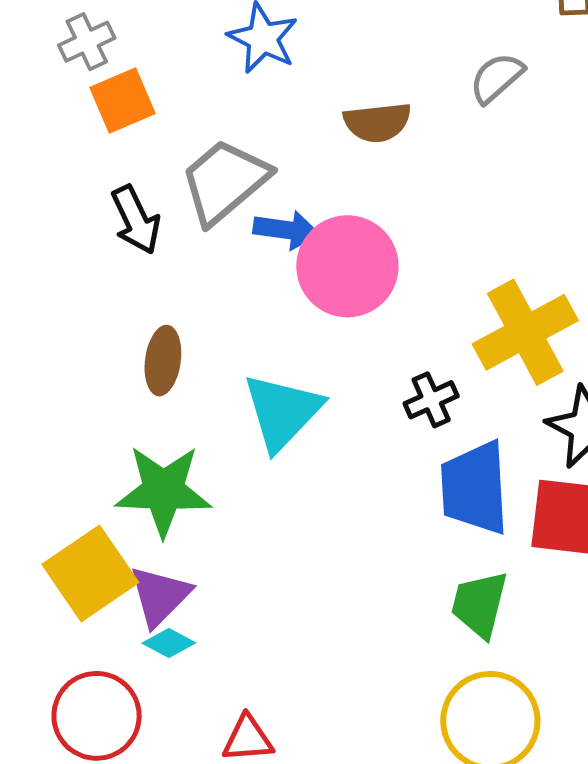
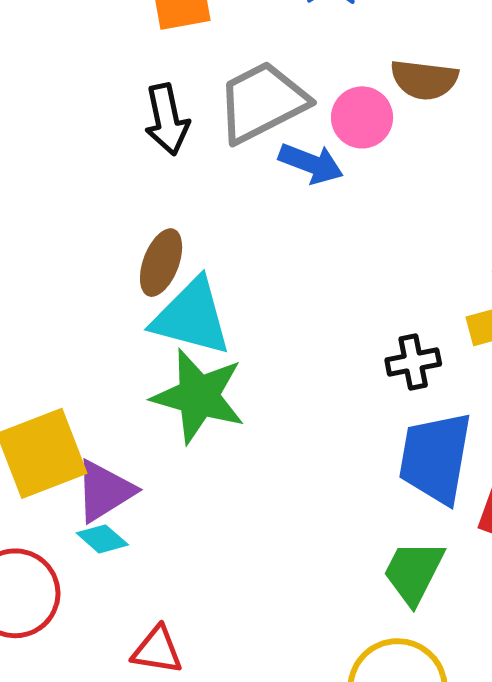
pink circle: (347, 266) -> (362, 117), moved, size x0.6
cyan triangle: (282, 412) -> (192, 317), moved, turned 48
green star: (163, 491) -> (199, 396), moved

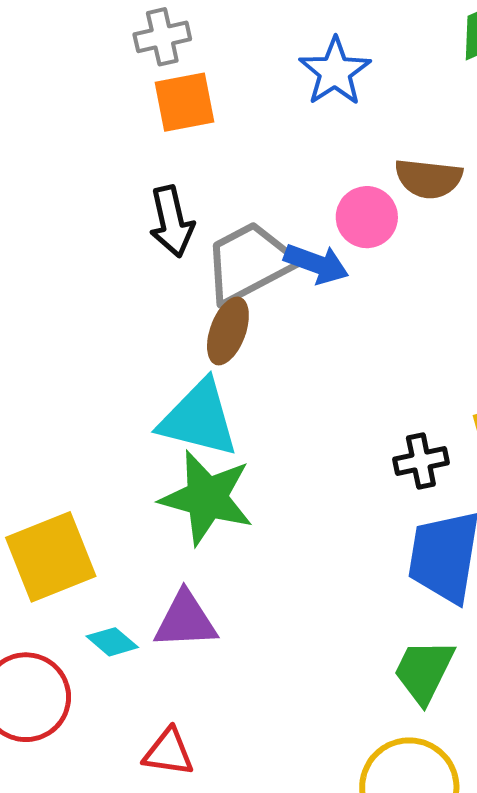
gray trapezoid: (262, 102) -> (249, 263), moved
brown ellipse: (161, 263) -> (228, 331), moved
purple triangle: (104, 491) -> (186, 620), moved, turned 30

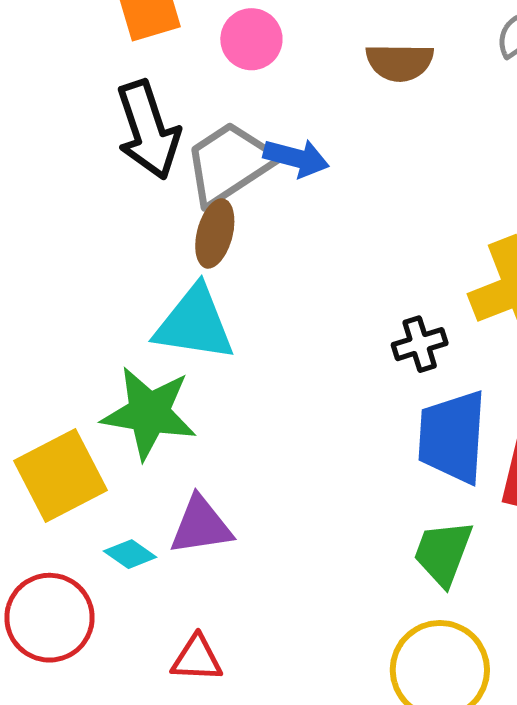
pink circle: (367, 217) -> (251, 39), moved
black arrow: (172, 221) -> (148, 130), size x1.4
green star: (207, 498) -> (149, 413), moved

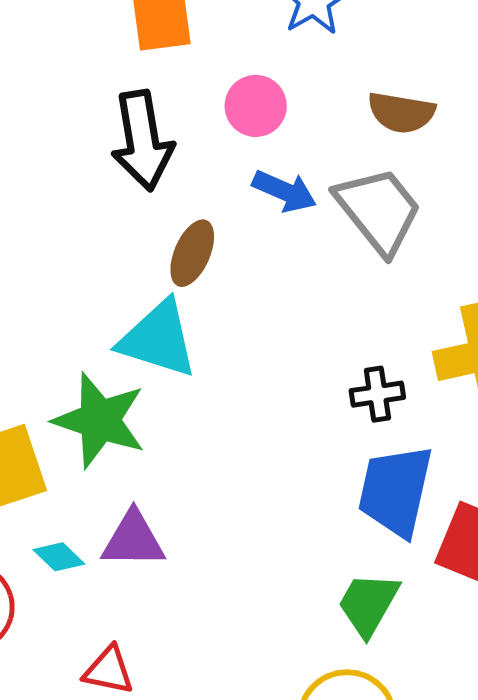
pink circle: (251, 39) -> (256, 106), moved
gray trapezoid: (229, 163) -> (379, 210), moved, turned 76

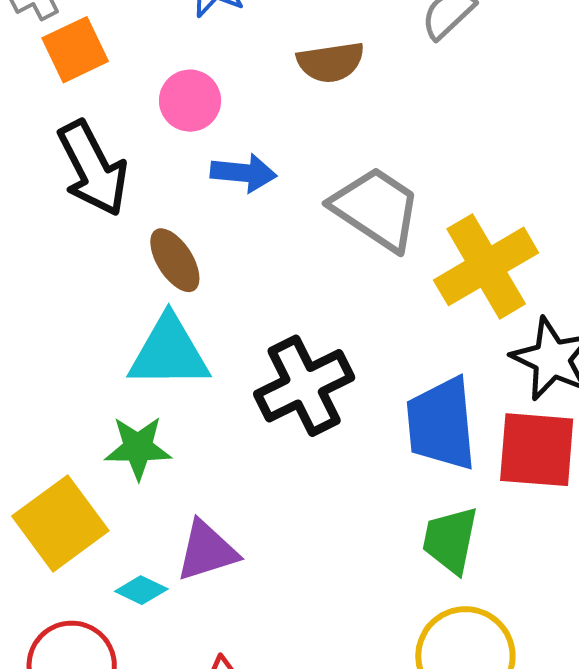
gray trapezoid: (379, 210) -> (376, 209), moved
brown ellipse: (192, 253) -> (175, 260), turned -38
black cross: (377, 394) -> (304, 386), moved, size x1.8
green star: (100, 420) -> (138, 448), size x0.7

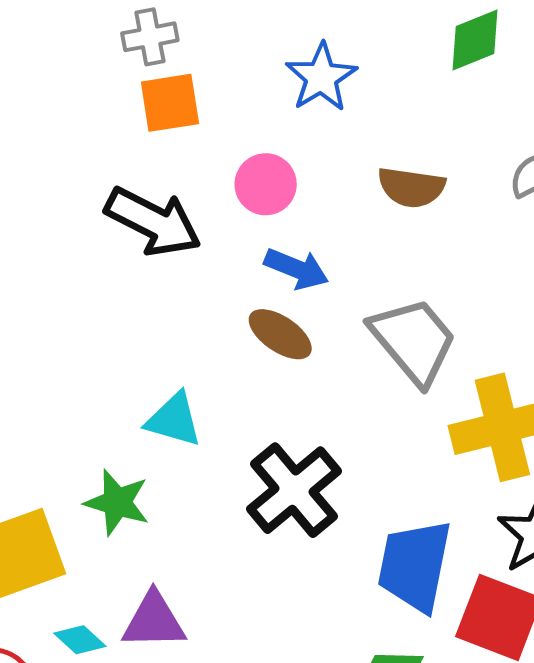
black arrow: (93, 168) -> (153, 222), turned -52
brown ellipse: (175, 260) -> (280, 334), moved, turned -40
cyan triangle: (169, 352) -> (174, 420), size x0.7
black cross: (304, 386) -> (294, 490), turned -30

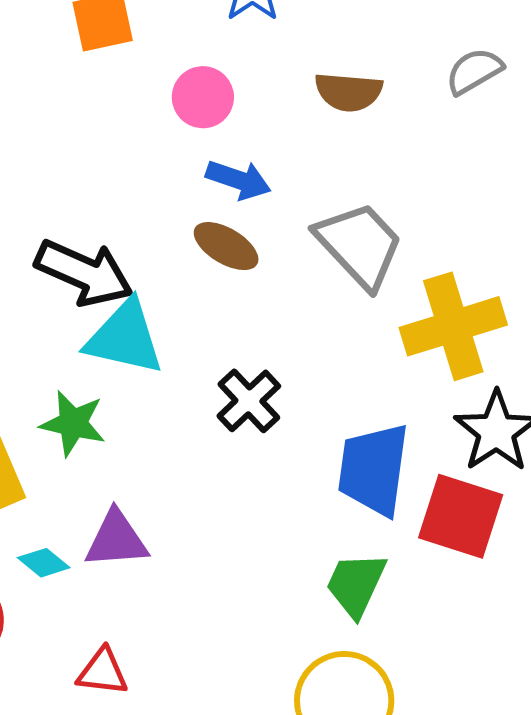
black arrow: (153, 222) -> (84, 273), moved
cyan triangle: (174, 420) -> (125, 338), size x1.4
black cross: (294, 490) -> (249, 401), size x0.7

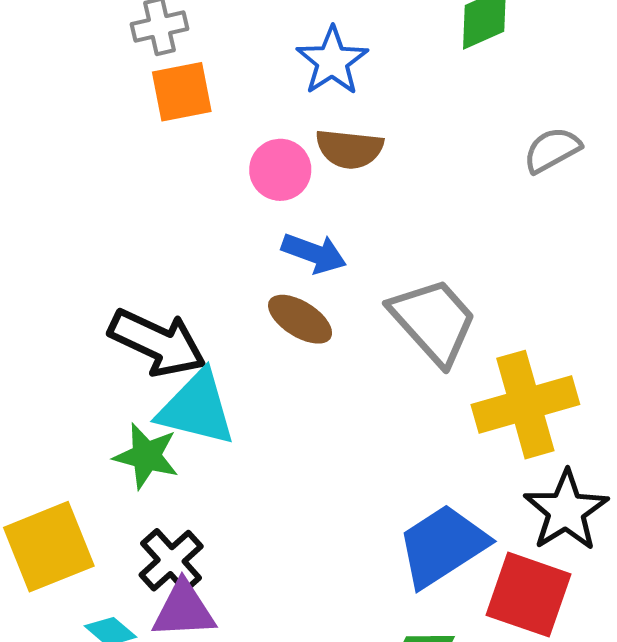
brown semicircle: (349, 92) -> (349, 149), moved
black cross: (249, 401) -> (171, 561), moved
green star: (73, 423) -> (146, 456), moved
blue trapezoid: (374, 469) -> (442, 546), turned 48

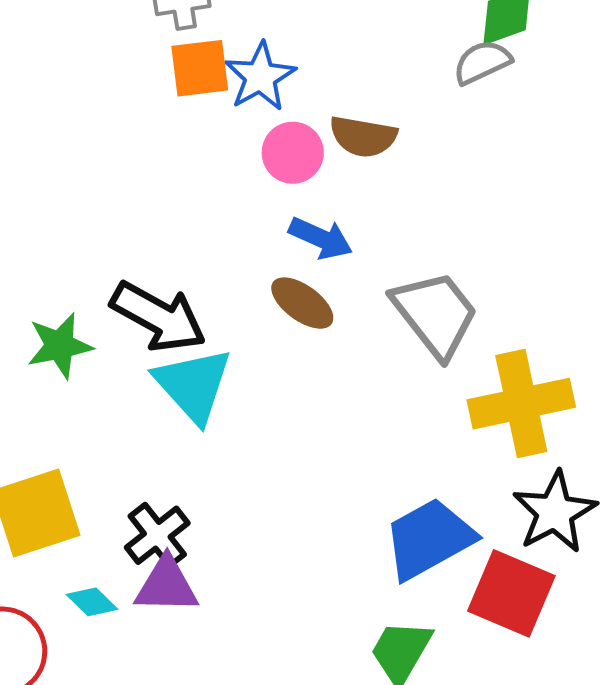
blue star: (332, 61) -> (260, 77), moved
gray semicircle: (552, 150) -> (482, 62), moved
cyan triangle: (197, 408) -> (193, 385), turned 30
green star: (146, 456) -> (60, 346), moved, turned -30

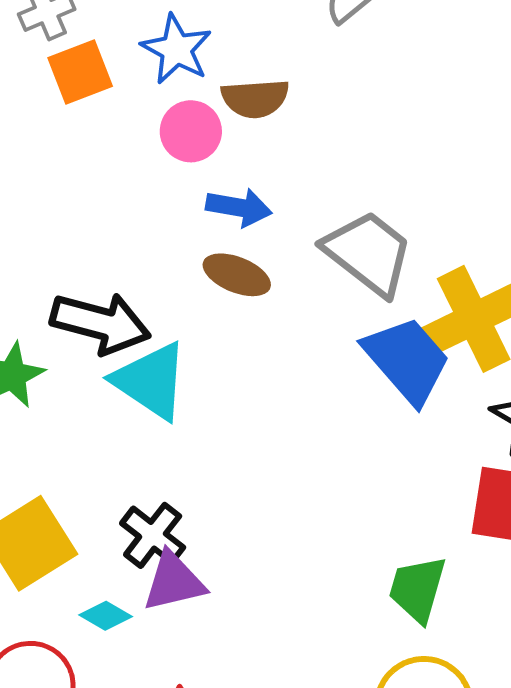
blue star: (260, 77) -> (176, 49), moved
blue trapezoid: (429, 539) -> (407, 360), moved, turned 92

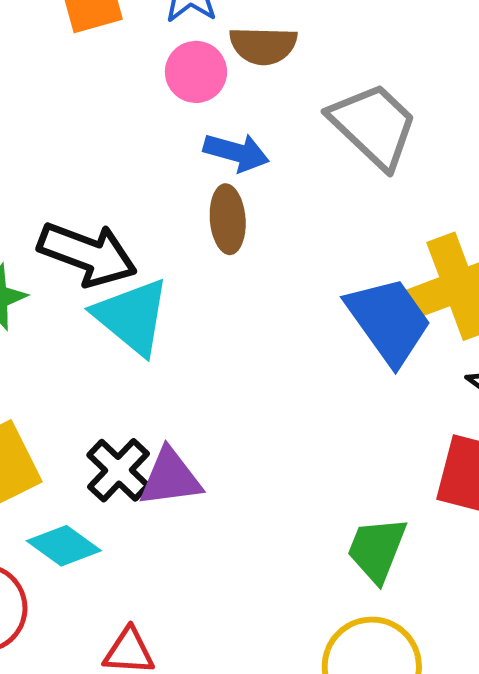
gray trapezoid: (368, 253) -> (374, 125), moved
brown ellipse: (237, 275) -> (228, 219), turned 58
purple triangle: (174, 582) -> (170, 478), moved
cyan diamond: (106, 616) -> (64, 546), size x1.4

